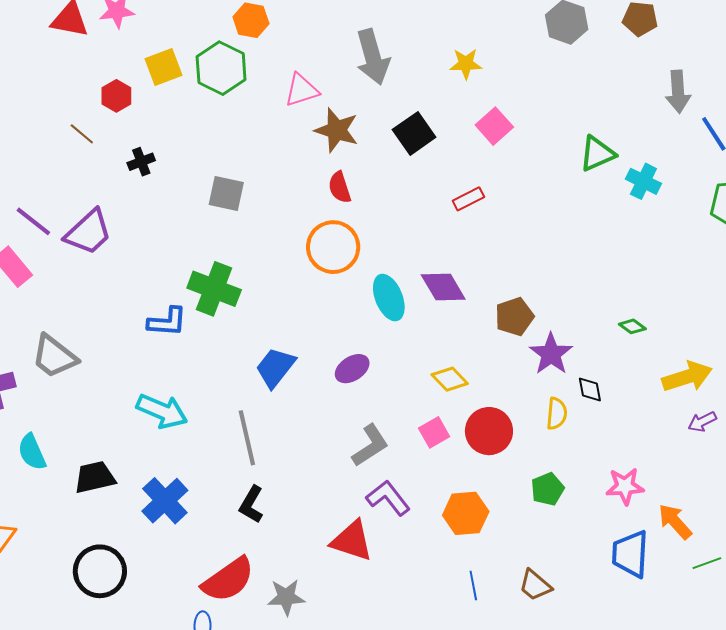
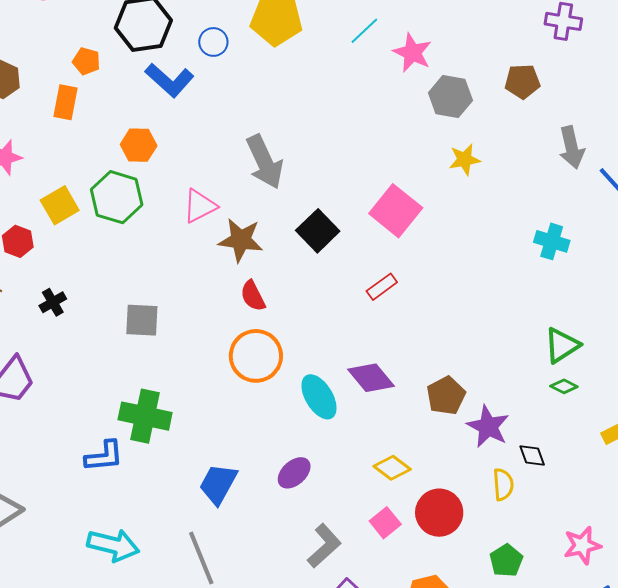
yellow star: (466, 64) -> (465, 160), moved
pink square: (494, 126) -> (396, 211), size x1.4
green triangle: (597, 154) -> (562, 345), moved

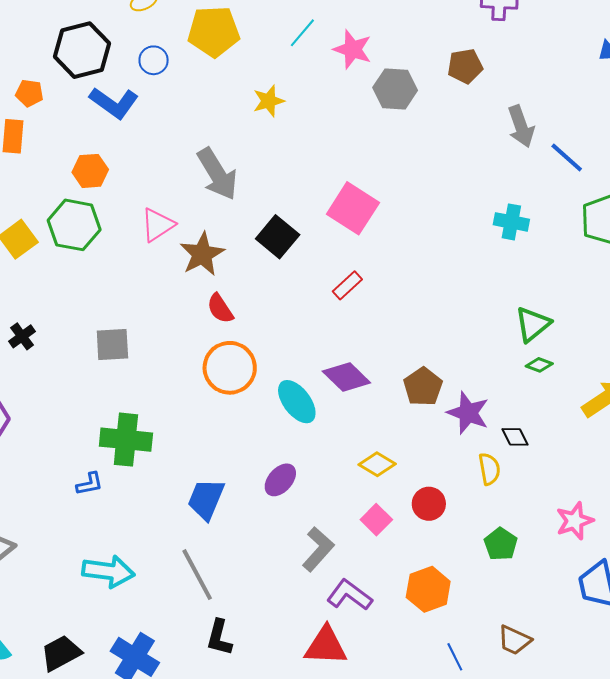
yellow star: (465, 160) -> (269, 101), moved
brown star: (241, 240) -> (202, 254), turned -30
blue L-shape: (104, 456) -> (90, 484), size x0.7
red circle: (439, 513) -> (429, 504), size x0.7

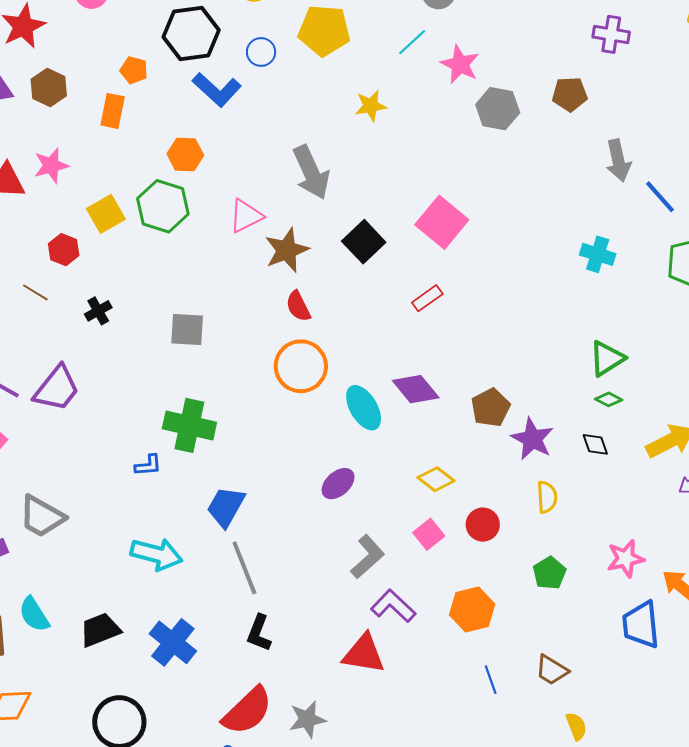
black diamond: (515, 437) -> (595, 444), moved
blue trapezoid: (206, 499) -> (226, 507), moved

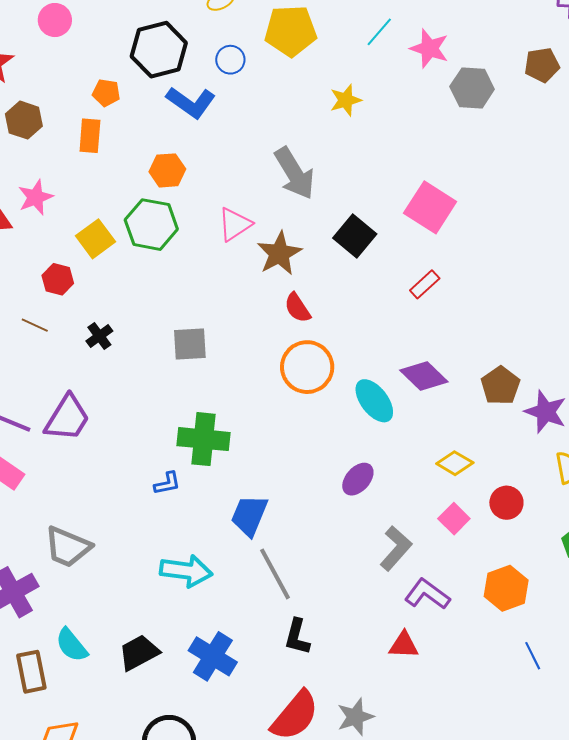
red triangle: (364, 654) -> (404, 645), size x0.7

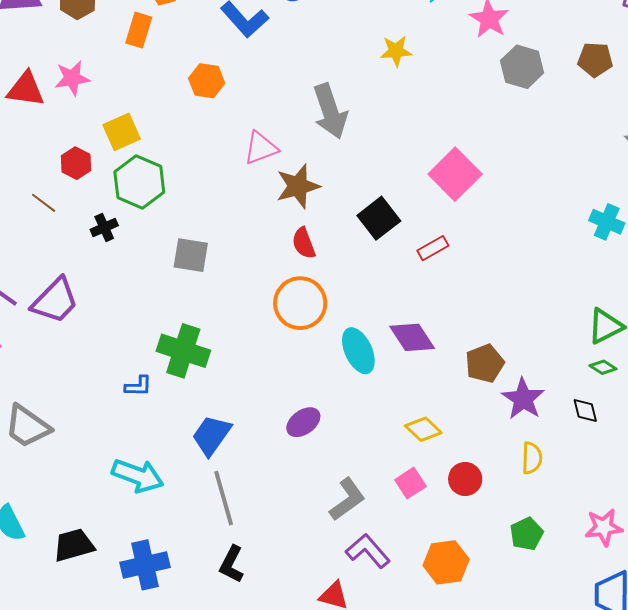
green hexagon: (151, 225) -> (139, 182), moved
black square: (355, 236) -> (379, 218), moved
purple ellipse: (358, 479) -> (303, 422), moved
blue cross: (213, 656) -> (145, 565), turned 33

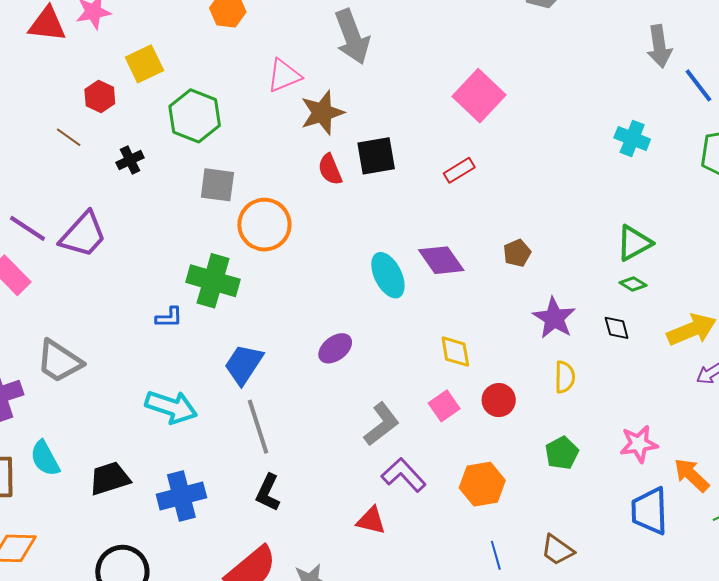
green hexagon: (139, 182) -> (195, 116), moved
black square: (379, 218) -> (376, 156), moved, turned 30
orange circle: (300, 303) -> (264, 225), moved
brown pentagon: (485, 363) -> (517, 253), moved, size x0.7
yellow diamond: (423, 429) -> (455, 352), turned 39

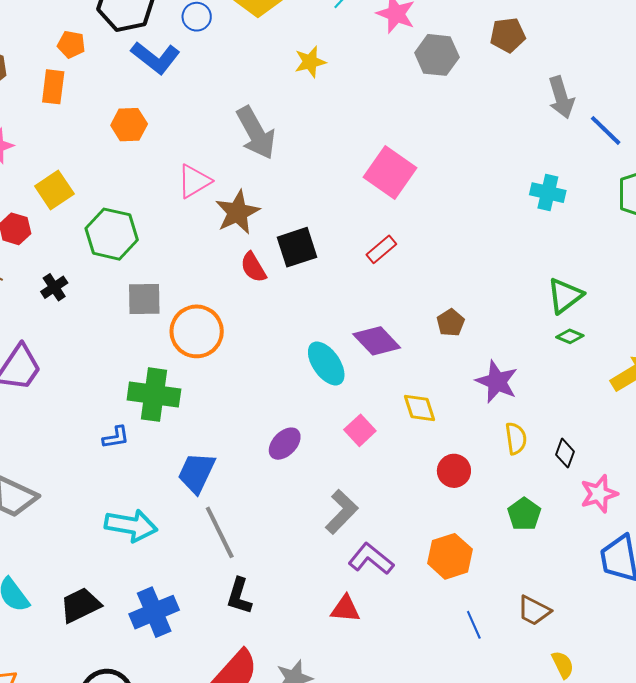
black diamond: (617, 328) -> (565, 453), moved, turned 44
yellow diamond: (455, 352) -> (420, 408), moved
pink square: (444, 406) -> (360, 430), moved

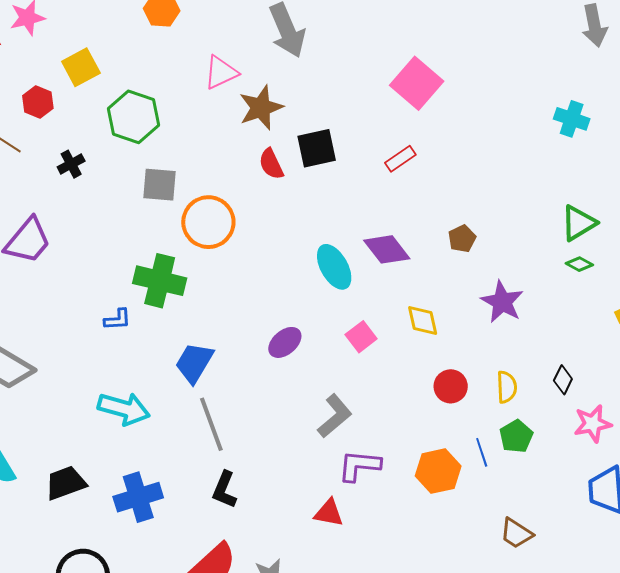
yellow semicircle: (516, 438) -> (507, 387), moved
purple L-shape: (371, 559) -> (359, 466), turned -39
blue line: (474, 625) -> (482, 452), moved

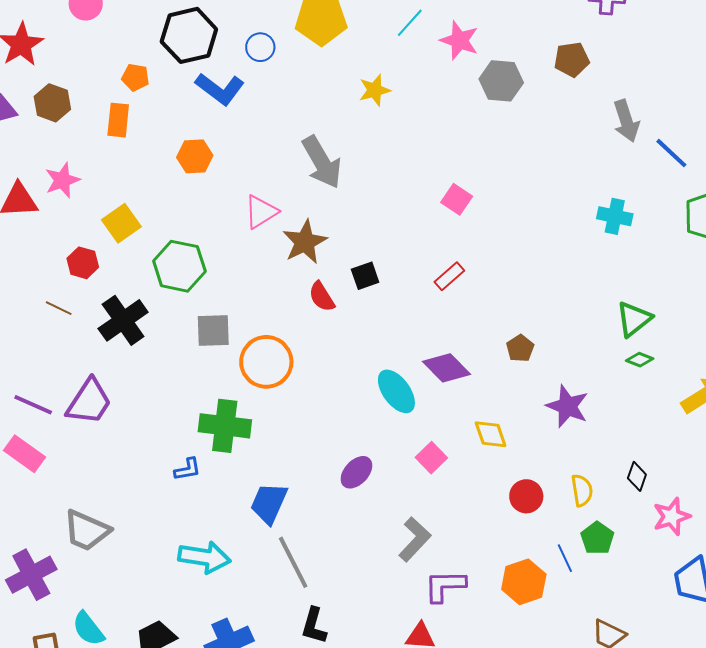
pink square: (417, 83) -> (457, 199), size x0.6
black square: (317, 148) -> (365, 276), size x0.7
black cross: (71, 164) -> (123, 320), size x1.8

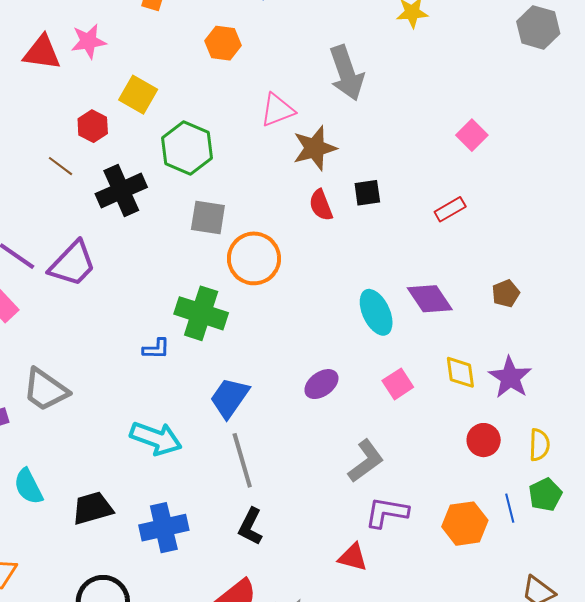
yellow square: (121, 223) -> (138, 95), turned -36
purple star: (567, 406) -> (510, 377), moved

